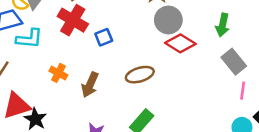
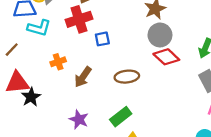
red cross: (73, 20) -> (79, 19), turned 30
orange cross: (58, 73) -> (58, 62), turned 32

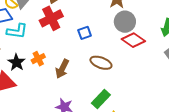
blue square: (102, 39) -> (85, 33), moved
brown ellipse: (127, 77) -> (101, 63), turned 35
black star: (31, 97) -> (16, 62), moved

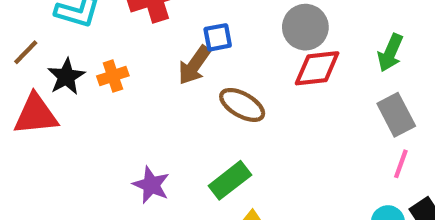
red diamond: (133, 40) -> (317, 68), turned -50
brown arrow: (62, 69) -> (194, 65), moved

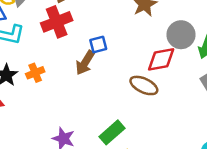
gray circle: (305, 27) -> (181, 35), moved
brown ellipse: (242, 105) -> (144, 85), moved

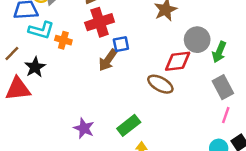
red cross: (57, 22) -> (100, 22), moved
orange cross: (35, 73) -> (63, 40), moved, turned 35

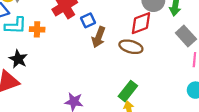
brown arrow: (108, 60) -> (99, 37), moved
green rectangle: (129, 125) -> (128, 91), moved

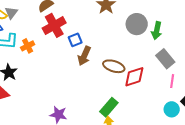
red diamond: (141, 23) -> (134, 77), moved
orange cross: (37, 29) -> (28, 46), turned -32

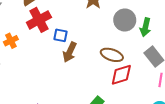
blue square: (75, 40) -> (60, 35), turned 32
brown ellipse: (114, 66) -> (112, 55), moved

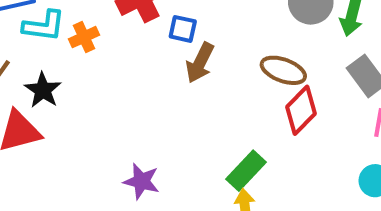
red diamond: (121, 75) -> (301, 110), turned -30

